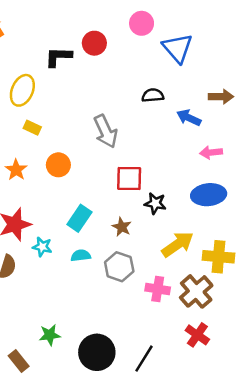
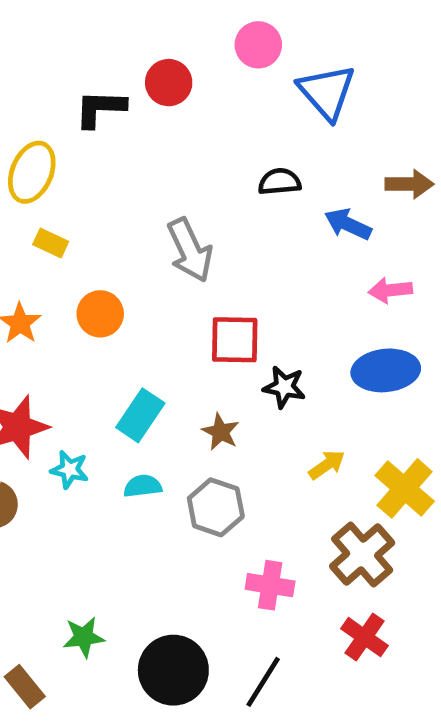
yellow arrow: (178, 244) -> (327, 465), size x0.6
yellow cross: (219, 257) -> (405, 488), turned 36
pink cross: (158, 289) -> (270, 585), moved

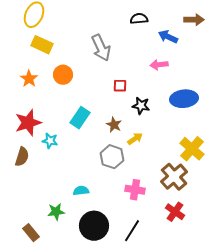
yellow rectangle: (51, 243) -> (42, 45), size x1.5
pink arrow: (390, 290) -> (159, 65), moved
red square: (235, 340) -> (120, 86), size x0.6
yellow arrow: (327, 465) -> (135, 139), moved
cyan semicircle: (143, 486) -> (81, 191), moved

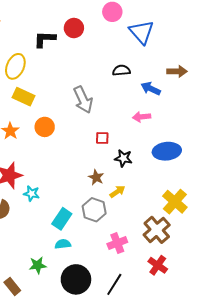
cyan rectangle: (80, 118) -> (62, 219), moved
pink cross: (135, 190) -> (117, 243), turned -30

